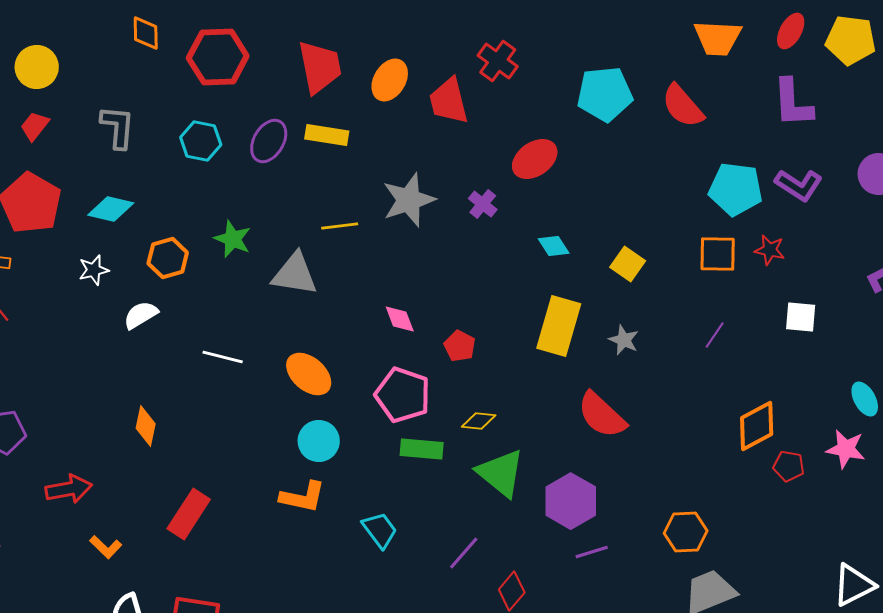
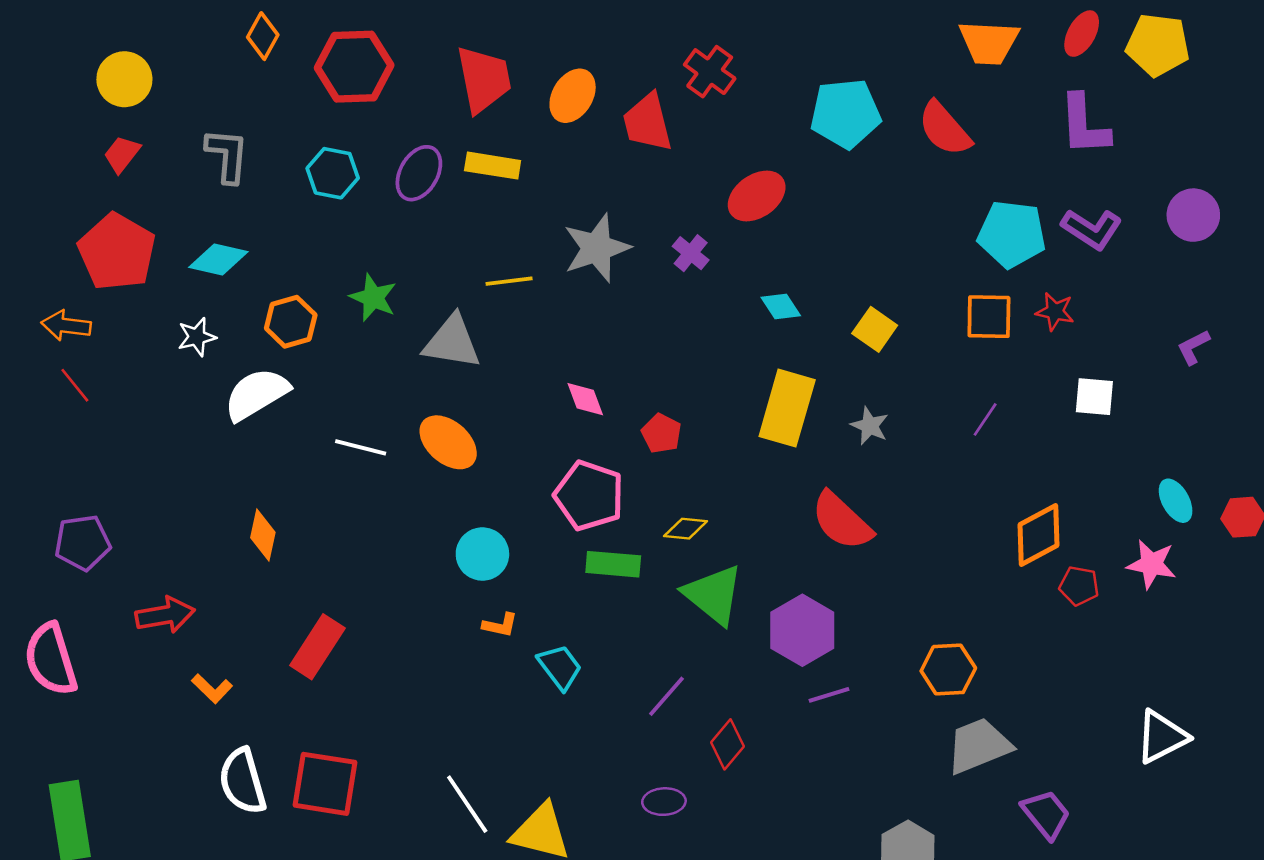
orange diamond: (146, 33) -> (263, 36), turned 30
white semicircle: (141, 315) -> (256, 394), size x1.5
orange ellipse: (309, 374) -> (448, 442), moved
orange L-shape: (303, 497) -> (500, 625), moved, size x0.6

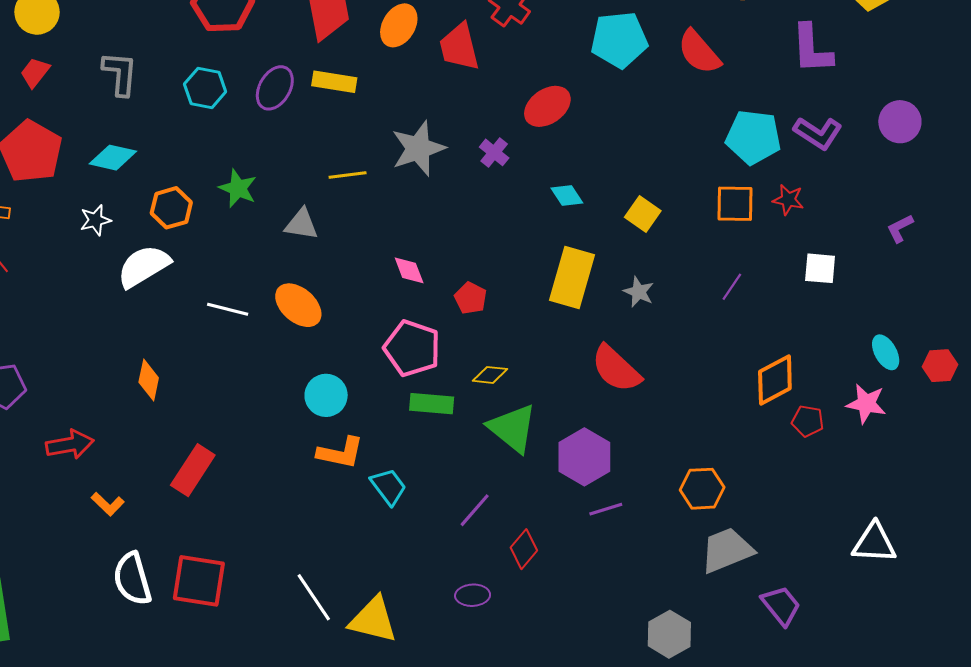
gray triangle: (452, 342) -> (301, 224), size x0.7
orange L-shape: (500, 625) -> (340, 453), size x1.6
white triangle: (1162, 737) -> (874, 543), turned 30

